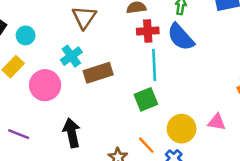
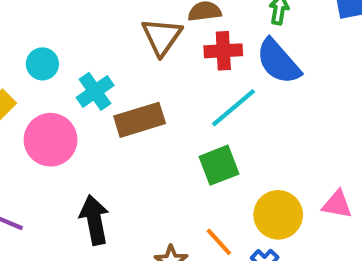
brown triangle: (84, 17) -> (162, 37), moved
cyan circle: (26, 35) -> (42, 64), moved
cyan line: (154, 65) -> (234, 108), turned 52

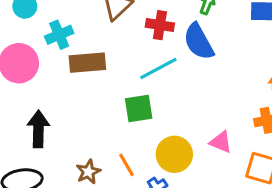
pink triangle: (337, 204) -> (221, 142), moved

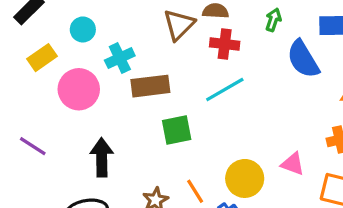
blue semicircle: (199, 42) -> (303, 59), moved
green square: (139, 108) -> (177, 130), moved

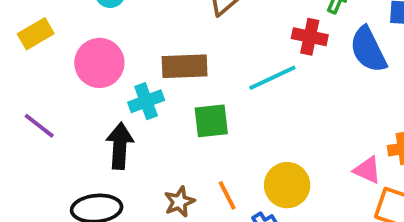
red cross: (225, 44) -> (310, 37), moved
yellow rectangle: (42, 58) -> (36, 34), moved
cyan cross: (120, 58) -> (146, 101), moved
pink triangle: (293, 164) -> (367, 170), moved

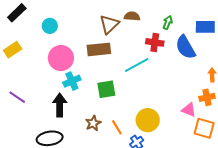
pink circle: (99, 63) -> (61, 58), moved
brown rectangle: (185, 66) -> (99, 49), moved
brown star: (179, 202) -> (93, 123), moved

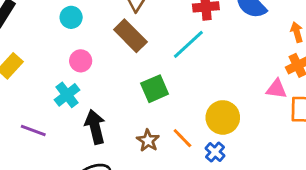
cyan circle: (50, 26) -> (71, 17), moved
brown rectangle: (99, 49) -> (130, 36), turned 65
pink circle: (61, 58) -> (81, 61), size x0.6
cyan cross: (72, 81) -> (67, 95), moved

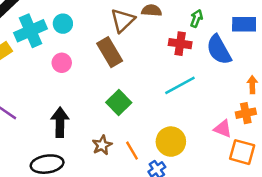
cyan line: (188, 44) -> (180, 85), moved
green square: (155, 89) -> (119, 102), turned -35
cyan cross: (67, 95) -> (31, 31), moved, size x1.4

